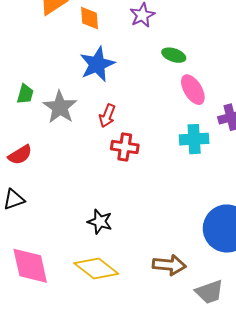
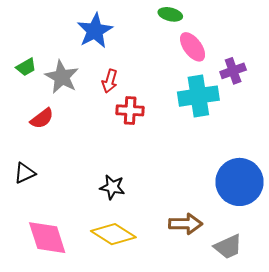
green trapezoid: (25, 94) -> (26, 67), turned 50
cyan cross: (194, 139) -> (198, 96), size x1.4
red semicircle: (20, 155) -> (42, 118), moved

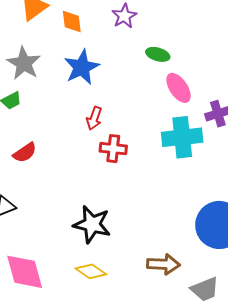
gray star: (62, 77) -> (24, 63), moved
black star: (112, 187) -> (92, 224), size x1.5
yellow diamond: (113, 234) -> (91, 271), size x0.7

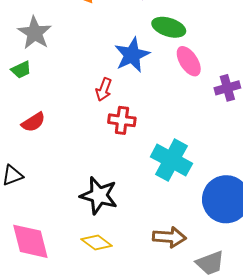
green ellipse: (158, 54) -> (169, 27), size x1.4
blue star: (82, 67) -> (132, 55), moved
cyan cross: (182, 137) -> (171, 160), moved, turned 33

